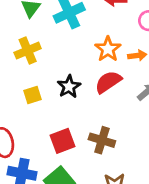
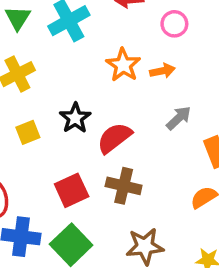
red semicircle: (108, 82) -> (114, 138), moved

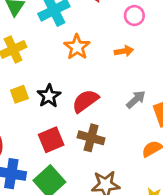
orange star: (123, 65) -> (77, 47), moved
black star: (75, 118) -> (49, 96), moved
gray arrow: (179, 118) -> (136, 99), moved

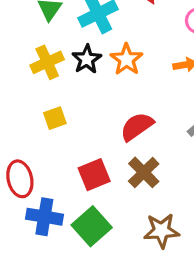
black star: (49, 96) -> (87, 59), moved
brown cross: (91, 138) -> (144, 172), turned 30

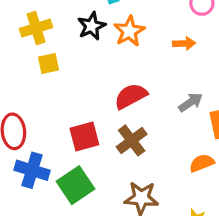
yellow cross: (47, 62) -> (36, 28), moved
yellow square: (55, 118) -> (48, 63), moved

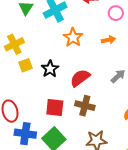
black star: (92, 26) -> (50, 69), moved
red square: (84, 137) -> (55, 108), turned 30
brown cross: (132, 140) -> (85, 106), turned -30

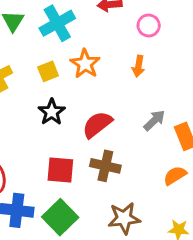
orange arrow: (108, 40) -> (138, 66), turned 112
yellow square: (26, 65) -> (48, 71), moved

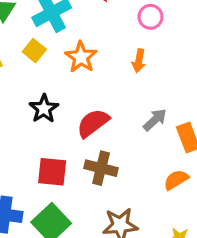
yellow square: (48, 71) -> (34, 51), moved, turned -30

